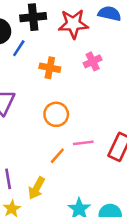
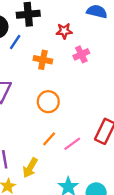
red star: (73, 24) -> (64, 31), moved, size x0.6
pink line: (83, 143) -> (72, 144), moved, turned -30

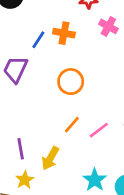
blue line: (15, 42) -> (38, 40), moved
pink cross: (81, 54) -> (108, 26), turned -35

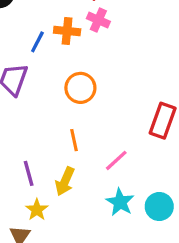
pink cross: (108, 26) -> (98, 20), moved
orange line: (72, 125) -> (74, 140), moved, turned -48
pink line: (99, 130) -> (116, 160), moved

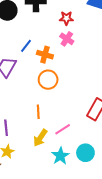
orange cross: (67, 31) -> (45, 55), moved
yellow arrow: (65, 181) -> (40, 138), moved
cyan circle: (159, 207) -> (85, 153), moved

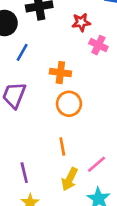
pink cross: (67, 39) -> (98, 45), moved
blue line: (26, 46) -> (22, 52), moved

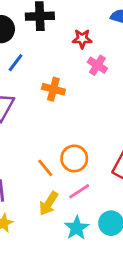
orange circle: (69, 104) -> (74, 158), moved
orange line: (62, 147) -> (45, 168), turned -36

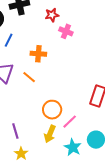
orange circle: (74, 158) -> (52, 110), moved
orange line: (45, 168) -> (29, 77), moved

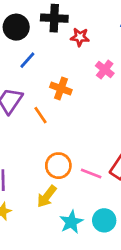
red star: (52, 15) -> (80, 37), moved
pink line: (70, 122) -> (91, 173), moved, turned 49

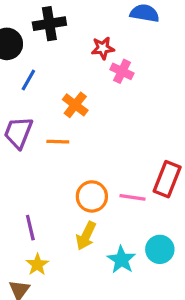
red star: (80, 37) -> (103, 48), moved
orange cross: (61, 89) -> (75, 105), turned 30
orange line: (40, 115) -> (58, 142), turned -42

